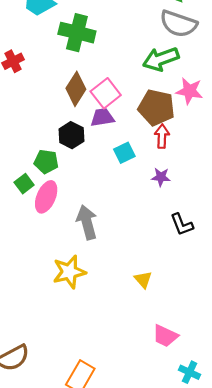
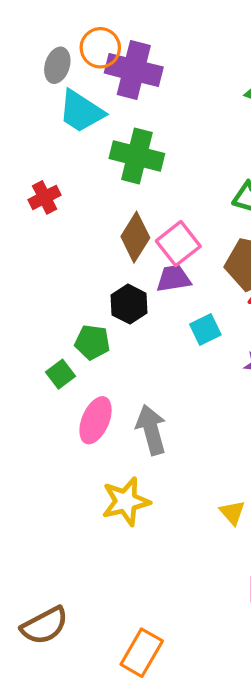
pink ellipse: (46, 197) -> (96, 420), moved

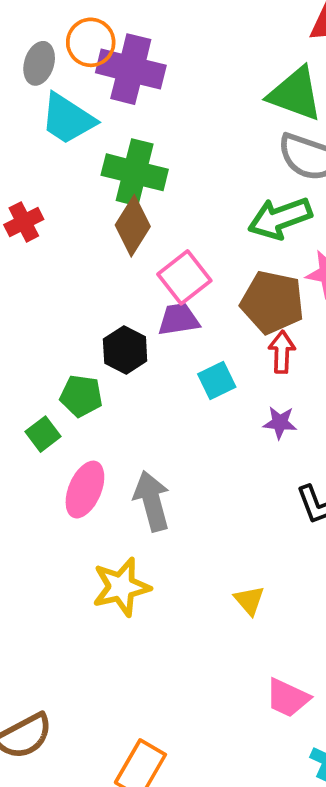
brown diamond: (135, 237) -> (133, 226), moved

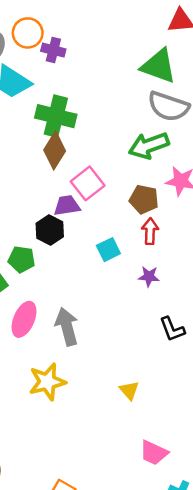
purple cross: (131, 69) -> (53, 50), size x0.6
brown pentagon: (272, 302) -> (144, 199), size x0.7
purple trapezoid: (179, 319) -> (67, 206), moved

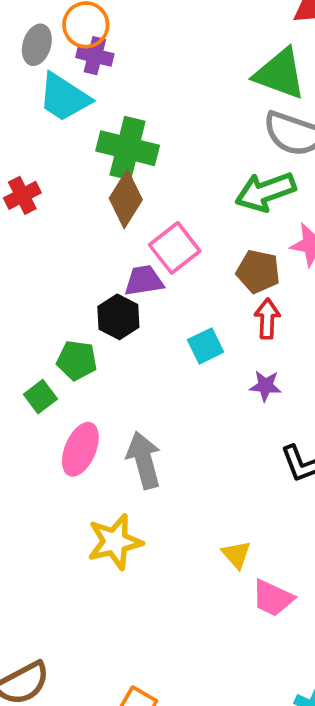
purple cross: (53, 50) -> (95, 56), moved
pink trapezoid: (154, 453) -> (273, 598), moved

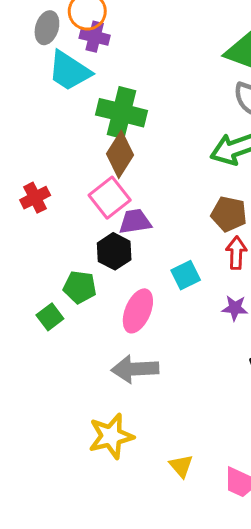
red cross: (22, 195) -> (35, 198), moved
pink square: (175, 248) -> (110, 198), moved
pink ellipse: (80, 449) -> (138, 311), moved
gray arrow: (144, 460) -> (135, 369), turned -78
yellow triangle: (236, 554) -> (181, 466), moved

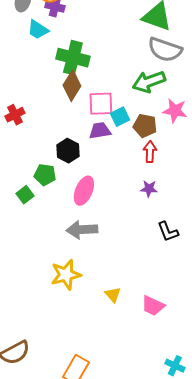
cyan trapezoid: (69, 71) -> (38, 30), size x0.7
pink square: (110, 198) -> (101, 104), moved, turned 36
purple trapezoid: (135, 221) -> (100, 131), moved
cyan square: (186, 275) -> (120, 117), moved

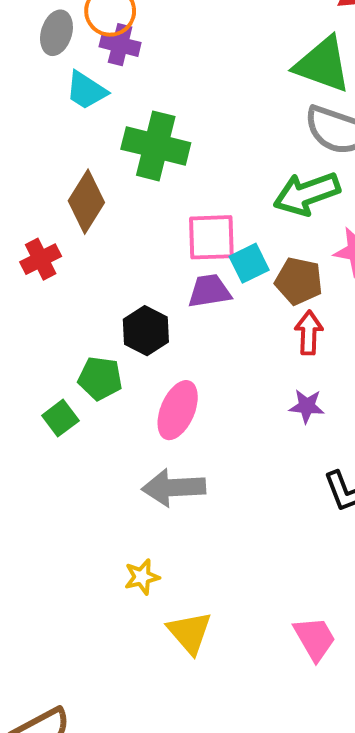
brown diamond: (72, 86) -> (86, 202), moved
yellow star: (66, 275) -> (142, 577), size x0.6
yellow triangle: (113, 295) -> (190, 633), moved, size x1.4
pink trapezoid: (153, 306) -> (315, 639), turned -145

